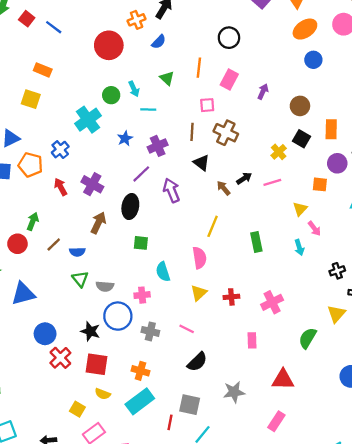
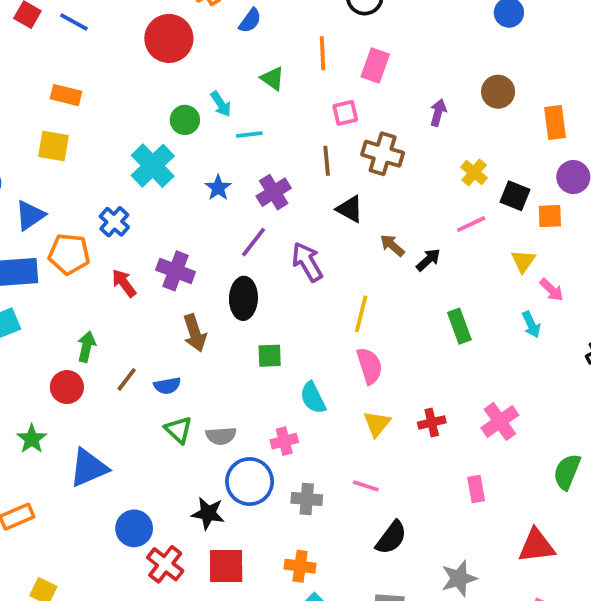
purple arrow: (263, 92) -> (438, 113), moved
black square: (302, 139) -> (515, 196), moved
black arrow: (244, 178) -> (428, 260), moved
brown arrow: (98, 223) -> (195, 333), turned 145
yellow line: (213, 226) -> (361, 314), moved

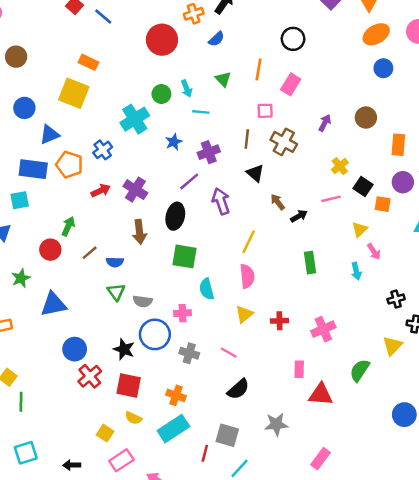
yellow square: (54, 146) -> (74, 93), size x1.4
red arrow: (124, 283) -> (101, 191), turned 90
green square: (270, 356) -> (184, 256), size x1.5
red triangle: (536, 546) -> (321, 394), moved

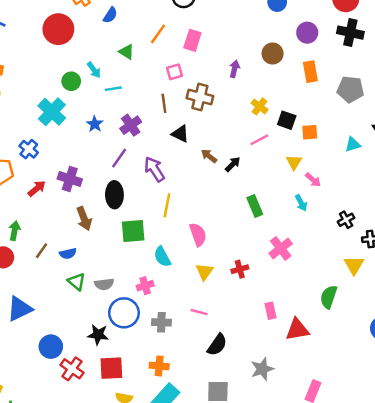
orange line: (258, 70) -> (158, 34), turned 40
purple circle: (403, 182) -> (307, 33), moved
yellow line: (249, 242) -> (167, 205), moved
pink cross: (323, 329) -> (281, 248), moved

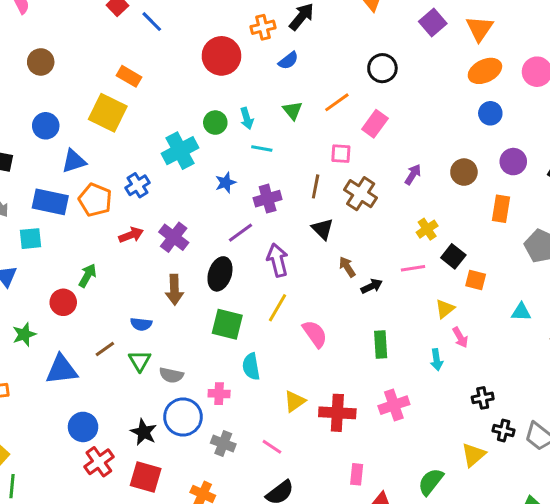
pink semicircle: (198, 234) -> (315, 334), moved, turned -35
brown line: (41, 251) -> (105, 349), moved
red cross: (240, 269) -> (337, 413), size x1.6

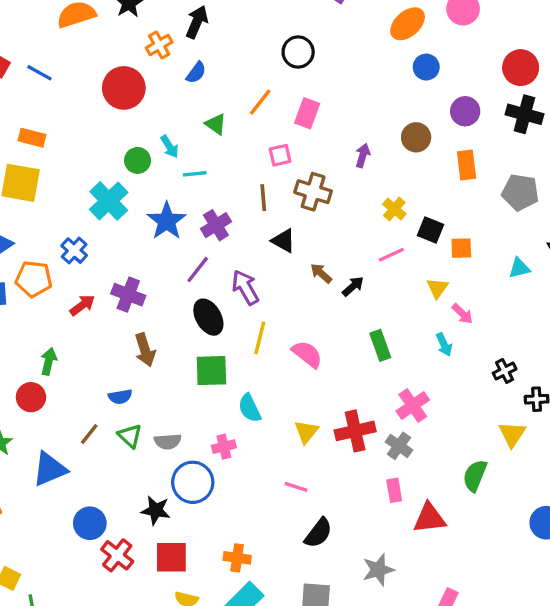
blue star: (226, 183) -> (167, 221), size x1.6
black ellipse: (220, 274) -> (208, 317), moved, turned -32
gray cross: (223, 443) -> (399, 446), moved, turned 30

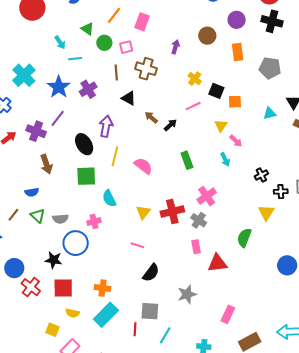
green circle: (138, 160) -> (104, 43), moved
purple line: (198, 269) -> (58, 118), moved
purple arrow: (245, 287) -> (106, 126), turned 40

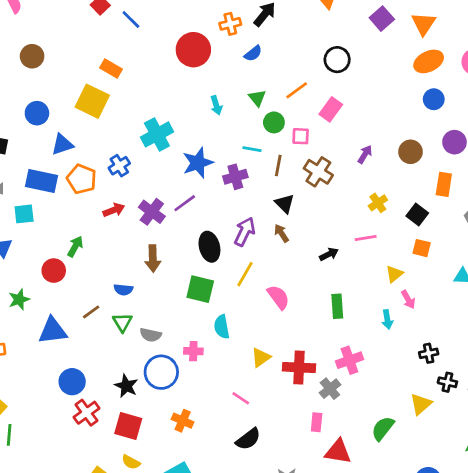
cyan line: (75, 59) -> (252, 149), moved
black square: (216, 91) -> (417, 215), moved
brown arrow: (151, 117) -> (281, 233), moved
orange cross: (103, 288) -> (183, 421), moved

